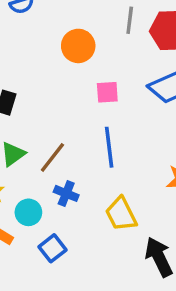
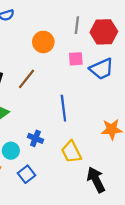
pink square: (107, 92) -> (76, 59), moved
brown line: (52, 157) -> (27, 79), moved

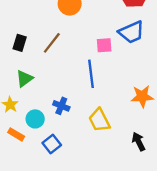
pink square: (76, 59) -> (104, 45), moved
black arrow: (96, 180) -> (139, 142), moved, size x0.7

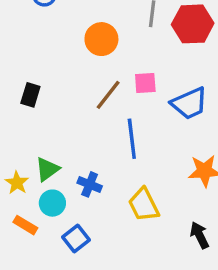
blue trapezoid: (131, 32) -> (189, 103), moved
brown line: (52, 43) -> (108, 95), moved
pink square: (104, 45) -> (145, 83), moved
green triangle: (24, 79) -> (47, 169), moved

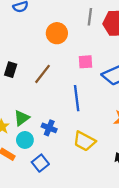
brown line: (108, 95) -> (43, 74), moved
yellow trapezoid: (144, 205) -> (84, 141), turned -35

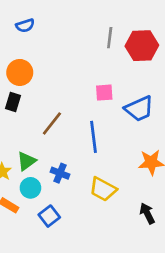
orange circle: (57, 33) -> (20, 72), moved
brown line: (43, 74) -> (52, 123), moved

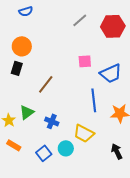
gray line: (110, 38) -> (80, 20), moved, turned 42
blue line: (94, 137) -> (94, 100), moved
cyan circle: (30, 188) -> (66, 148), moved

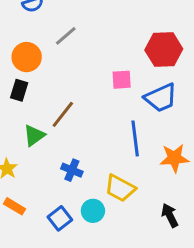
gray line: (80, 20) -> (66, 36), moved
red hexagon: (113, 26) -> (164, 50), moved
green triangle: (27, 112) -> (34, 135), moved

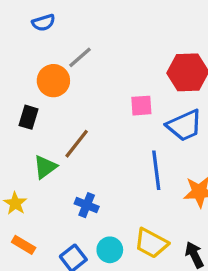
orange circle: (27, 57) -> (53, 81), moved
yellow trapezoid: (120, 188) -> (151, 243), moved

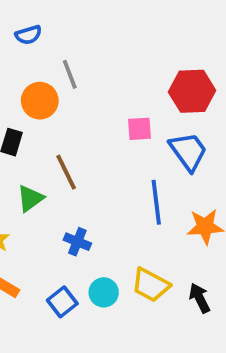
gray line: (80, 57) -> (70, 74), turned -70
blue trapezoid: (184, 125) -> (188, 151), turned -102
brown line: (77, 144) -> (66, 172), turned -64

